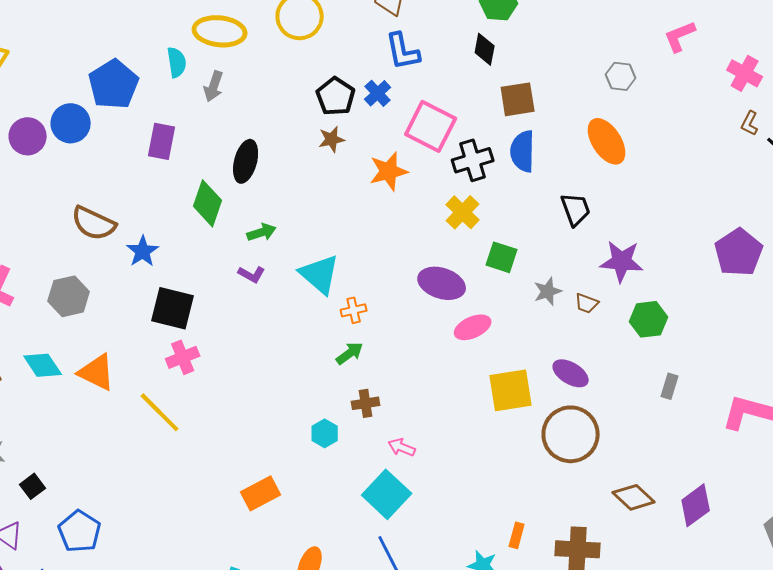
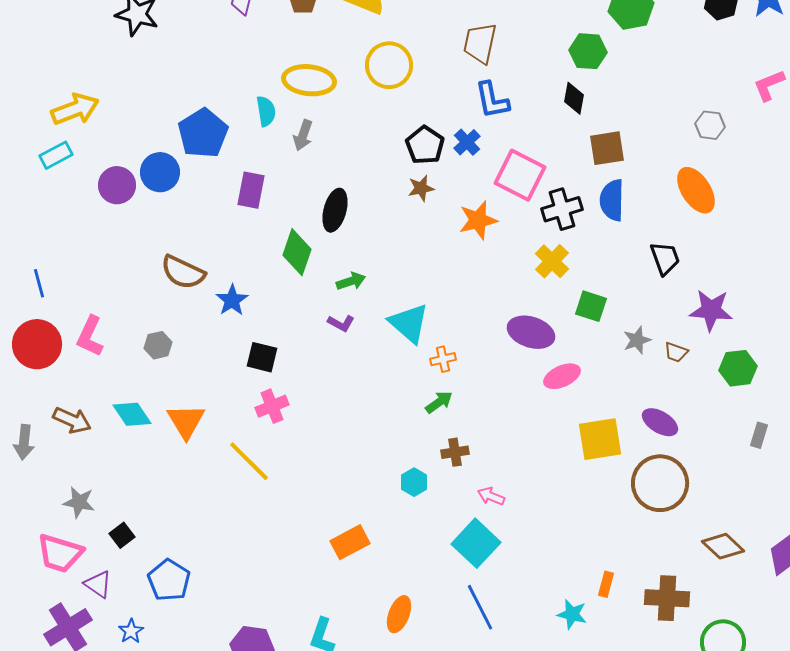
gray hexagon: (69, 296) -> (158, 345), size x0.7
black square: (173, 308) -> (262, 357), size x0.7
orange triangle: (97, 372) -> (186, 421), turned 33

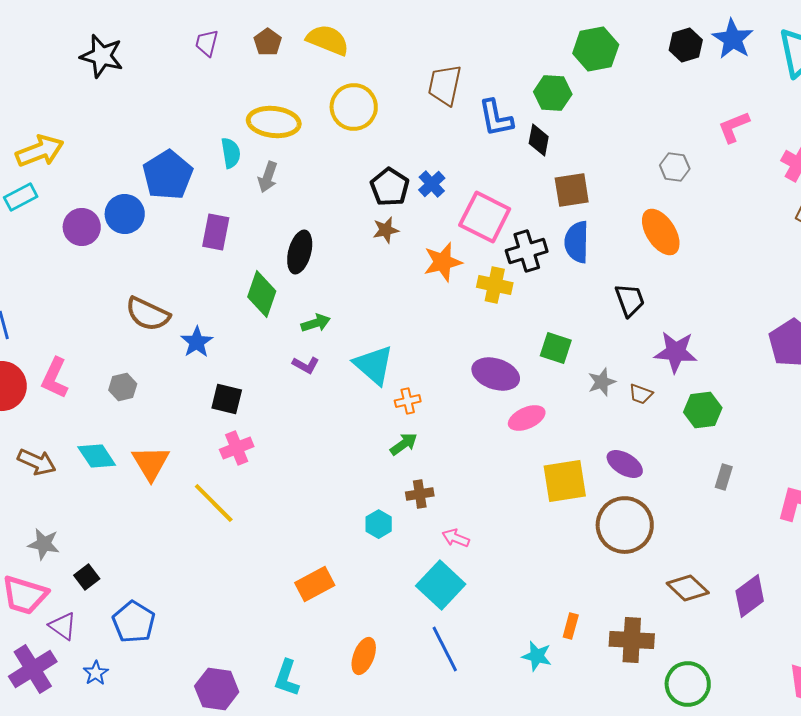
blue L-shape: (492, 100) -> (496, 118), moved
yellow cross: (552, 261) -> (495, 285), moved, turned -32

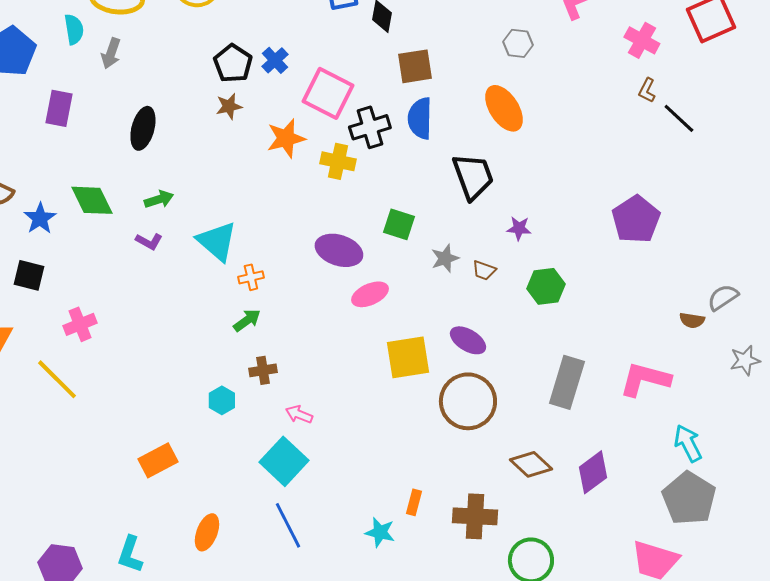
green diamond: (262, 294) -> (92, 200), moved, turned -45
black trapezoid: (630, 300) -> (473, 176), size x1.4
purple star: (676, 352) -> (519, 228), size x0.6
black square: (227, 399) -> (29, 275), moved
gray rectangle: (724, 477) -> (567, 382), moved, size x2.0

